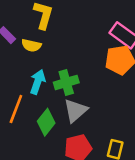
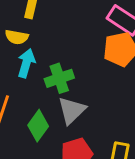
cyan arrow: (38, 82) -> (26, 63), moved

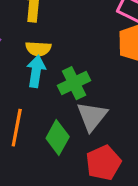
yellow semicircle: (17, 37) -> (38, 49), moved

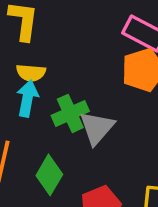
gray triangle: (92, 116) -> (97, 128), moved

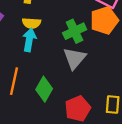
green cross: (70, 113) -> (75, 31), moved

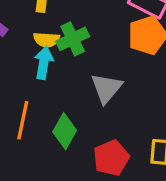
green cross: (75, 31) -> (73, 39), moved

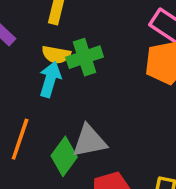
gray triangle: (107, 88) -> (89, 141), moved, turned 32

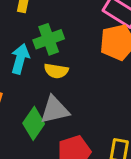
yellow semicircle: (56, 55) -> (56, 71), moved

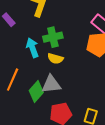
cyan arrow: (20, 59) -> (32, 48), turned -42

